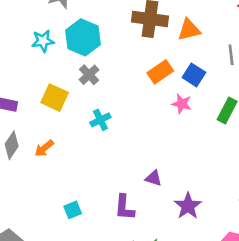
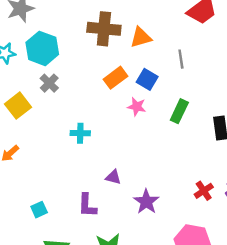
yellow square: (55, 98) -> (18, 106), turned 30
cyan cross: (100, 120) -> (80, 133), moved, turned 30

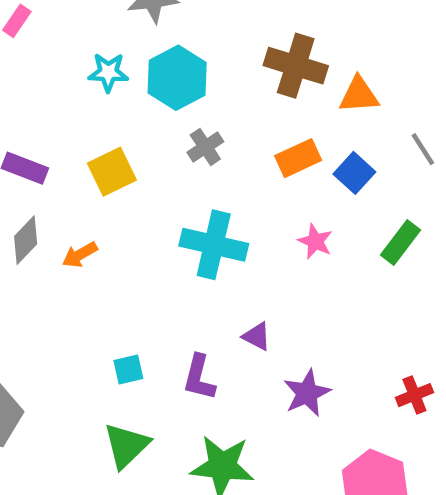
gray line: (181, 59) -> (423, 149), turned -36
gray cross: (49, 83) -> (205, 147), moved
pink star: (137, 107) -> (315, 241), moved
cyan cross: (80, 133) -> (214, 245), size x1.8
cyan square: (39, 210) -> (128, 370), moved

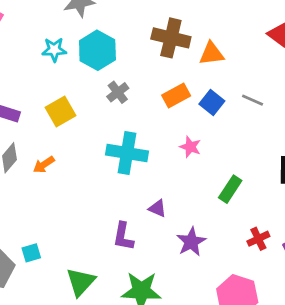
gray line: (423, 149) -> (253, 100), moved, turned -30
green rectangle: (401, 242) -> (230, 189), moved
cyan square: (128, 370) -> (31, 253), moved

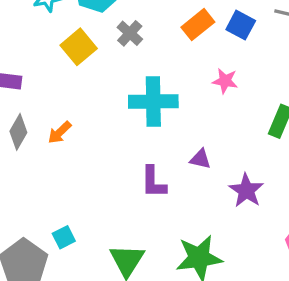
yellow square: (61, 112) -> (79, 47), moved
purple L-shape: (123, 236) -> (153, 182), moved

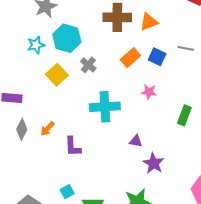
purple L-shape: (153, 182) -> (73, 147), moved
purple star: (246, 190) -> (153, 163), moved
cyan square: (64, 237) -> (67, 192), moved

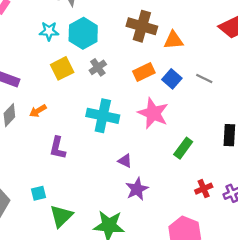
pink star: (149, 92) -> (153, 113), size x1.8
orange arrow: (47, 129) -> (38, 111), moved

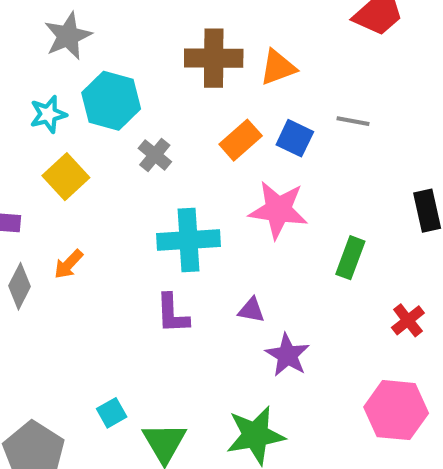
yellow square: (62, 68) -> (66, 177), moved
purple L-shape: (58, 148) -> (172, 314), moved

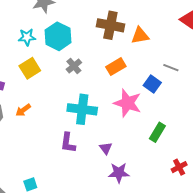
blue square: (295, 138) -> (152, 84), moved
purple triangle: (251, 310) -> (106, 148), turned 32
purple star: (287, 355) -> (119, 173), turned 30

